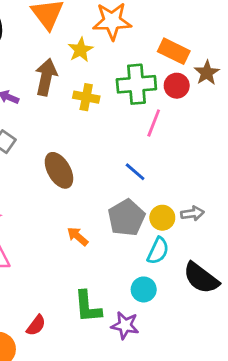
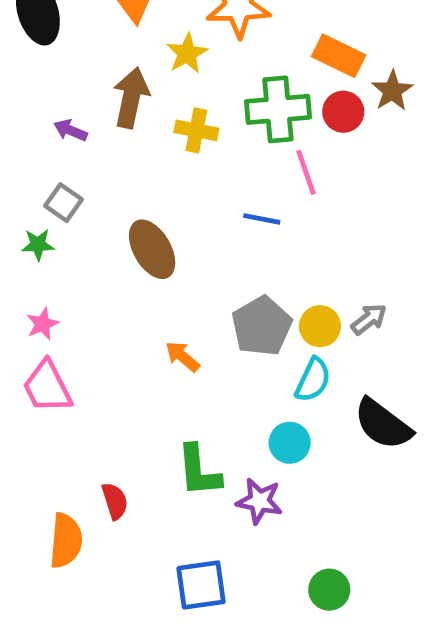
pink line: (154, 123) -> (306, 172), turned -40
blue line: (135, 172) -> (262, 219), moved, turned -30
gray arrow: (192, 213) -> (369, 319), turned -30
red semicircle: (36, 325) -> (115, 501), turned -55

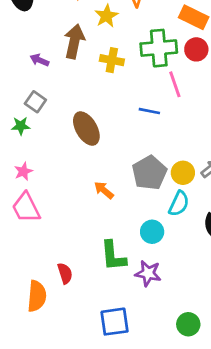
cyan circle: (290, 443) -> (152, 232), moved

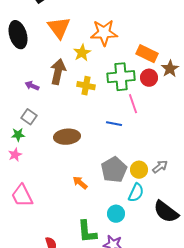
brown ellipse: (86, 129) -> (67, 137), turned -65
pink star: (23, 171) -> (15, 155), moved

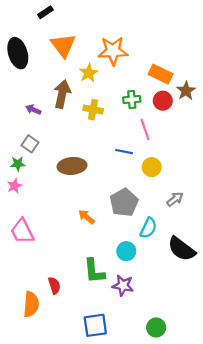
green cross: (121, 77) -> (132, 100), size x0.6
yellow circle: (139, 170) -> (152, 167), moved

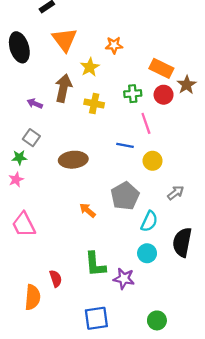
orange star: (113, 51) -> (114, 45), size x0.6
black semicircle: (182, 249) -> (182, 242), turned 64
cyan circle: (126, 251) -> (147, 253), moved

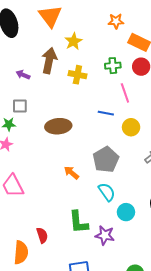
orange star: (114, 45) -> (116, 21), moved
gray square: (31, 138) -> (20, 106), turned -35
cyan semicircle: (149, 221) -> (107, 192), moved, turned -60

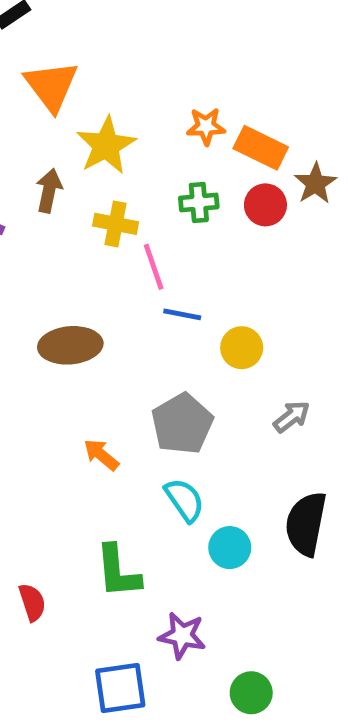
orange star: (116, 21) -> (206, 126), moved
yellow star: (73, 41) -> (106, 145), size x1.4
brown arrow: (49, 61) -> (49, 191), size x0.7
pink line: (125, 93) -> (154, 267), moved
purple star: (105, 235) -> (182, 636), moved

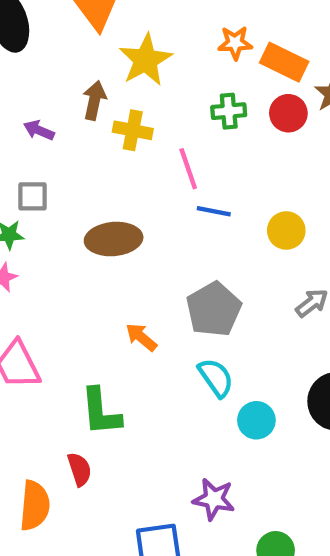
yellow cross: (116, 224) -> (133, 130), moved
yellow circle: (242, 348) -> (286, 230), moved
green L-shape: (118, 571) -> (101, 412), moved

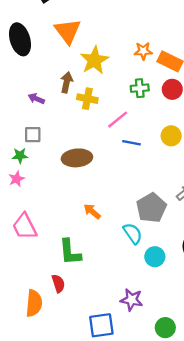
pink line: (188, 169) -> (118, 120), turned 70
yellow circle: (286, 230) -> (171, 136), moved
gray pentagon: (214, 309) -> (151, 208), moved

